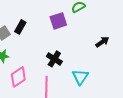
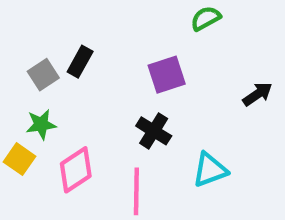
purple square: (58, 21) -> (167, 75), moved
cyan triangle: (80, 77) -> (210, 170), turned 36

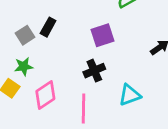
black cross: (154, 131) -> (94, 71), turned 35

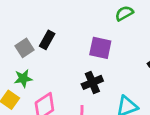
purple square: (102, 35) -> (100, 48), turned 30

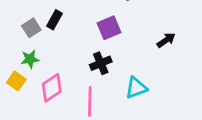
purple square: (100, 48) -> (109, 28), turned -35

